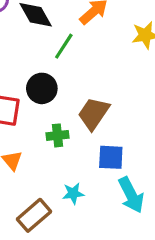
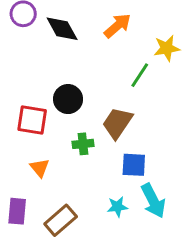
green line: (64, 46) -> (140, 75), moved
cyan star: (73, 193) -> (117, 207), moved

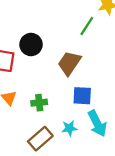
green cross: (83, 144) -> (39, 103), moved
brown rectangle: (61, 220) -> (40, 139), moved

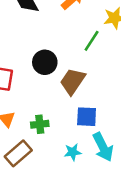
black circle: (31, 45) -> (45, 62), moved
brown rectangle: (40, 139) -> (18, 153), moved

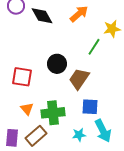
green cross: (40, 124) -> (53, 113), size x1.6

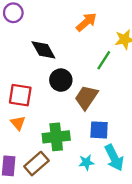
black diamond: (42, 16) -> (43, 50), moved
orange triangle: (27, 109) -> (18, 123), moved

